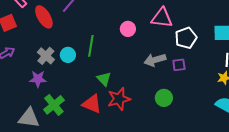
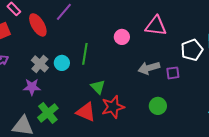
white pentagon: (186, 38) -> (192, 50), moved

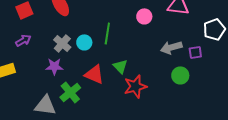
green circle: (158, 106) -> (180, 75), moved
red triangle: (86, 112) -> (94, 74), moved

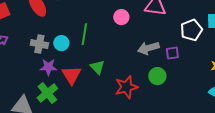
gray cross: (62, 43) -> (39, 44), turned -30
purple star: (54, 66) -> (48, 67), moved
red triangle: (94, 74) -> (71, 75), turned 35
red star: (135, 86) -> (126, 87), moved

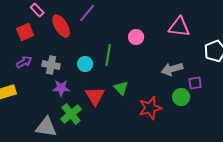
pink circle: (121, 17) -> (136, 37), moved
gray cross: (39, 44) -> (51, 65), moved
purple square: (172, 53) -> (195, 83), moved
purple star: (48, 67) -> (61, 88), moved

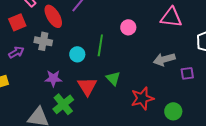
gray cross: (51, 65) -> (43, 41), moved
green circle: (181, 97) -> (173, 111), moved

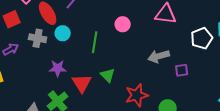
cyan circle: (77, 54) -> (63, 33), moved
purple star: (53, 78) -> (58, 68), moved

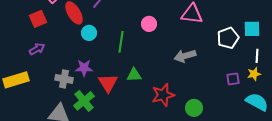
gray cross: (38, 38) -> (64, 79), moved
purple square: (182, 70) -> (233, 79), moved
green triangle: (108, 75) -> (134, 75), turned -49

